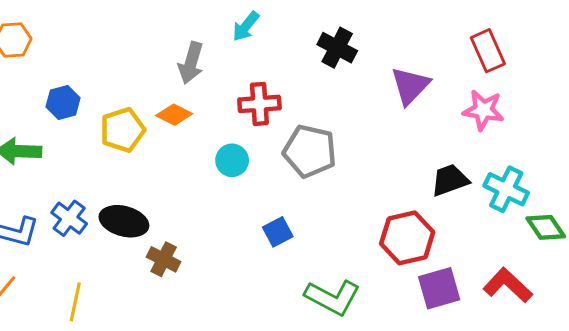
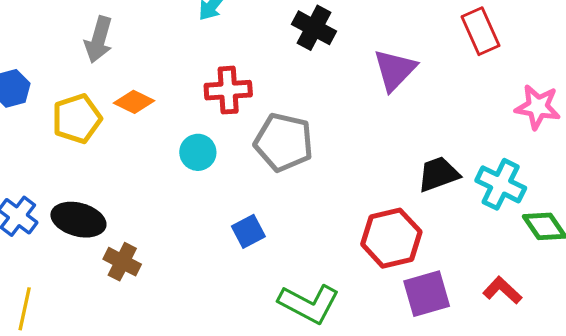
gray arrow: (191, 63) -> (99, 40), moved
pink star: (483, 110) -> (538, 107), moved
red L-shape: (508, 285) -> (502, 290), size x0.7

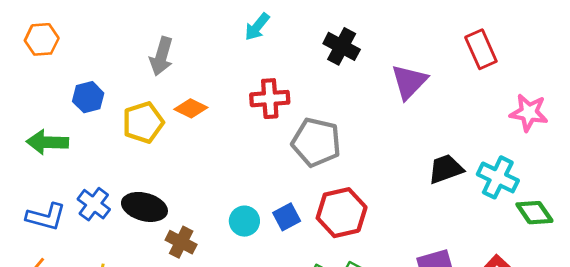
cyan circle: (198, 152) -> (244, 221), moved
red hexagon: (391, 238) -> (342, 213), moved

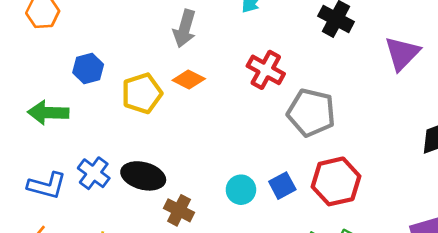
gray arrow: (161, 56) -> (185, 29), moved
red cross: (270, 99) -> (266, 70), turned 33

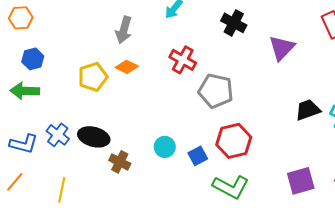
blue hexagon: (88, 69) -> (33, 59), moved
blue square: (282, 186) -> (198, 156), moved

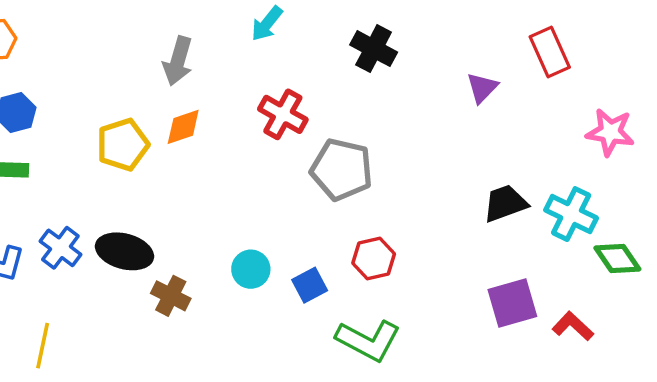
purple triangle: (282, 48) -> (482, 88), moved, size x0.7
orange diamond: (127, 67) -> (183, 127), turned -45
red hexagon: (234, 141) -> (374, 258), size x0.7
purple square: (301, 181) -> (512, 303), moved
yellow line: (62, 190) -> (43, 346), moved

